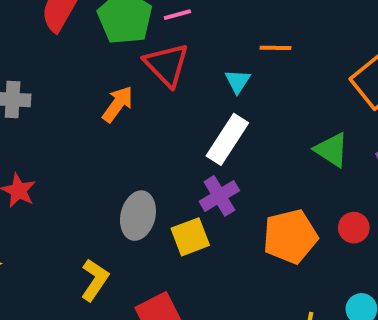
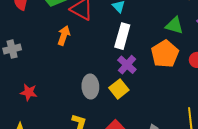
orange pentagon: (290, 236) -> (165, 54), moved

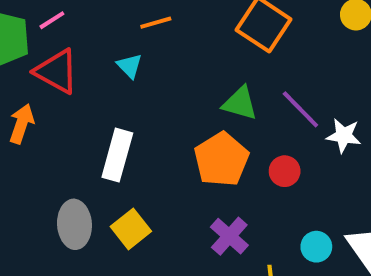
white rectangle: (122, 36) -> (117, 155), moved
purple cross: (127, 65) -> (229, 236), moved

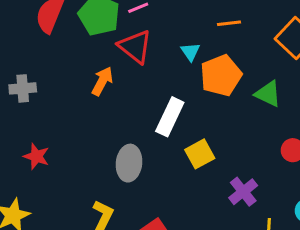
orange line: (156, 23) -> (229, 23), moved
orange pentagon: (221, 159) -> (221, 75), moved
yellow square: (131, 229) -> (200, 154), moved

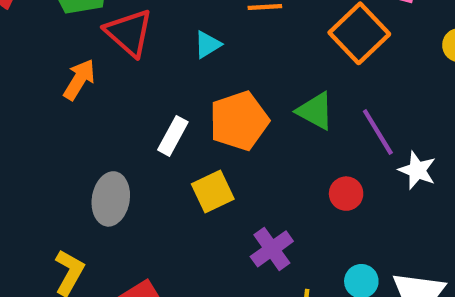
cyan triangle: (190, 52) -> (208, 45), turned 30
orange pentagon: (221, 75) -> (239, 121), moved
white rectangle: (170, 117) -> (173, 136), size x0.7

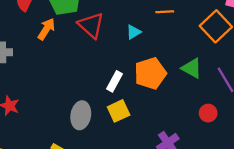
orange arrow: (79, 80) -> (46, 29), moved
yellow square: (213, 192) -> (119, 111), moved

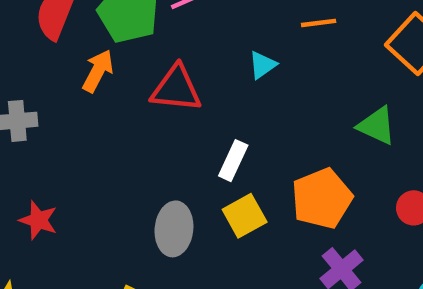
red triangle: (91, 25) -> (176, 89), moved, turned -32
orange pentagon: (150, 73) -> (322, 198), moved

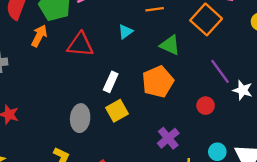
green triangle: (377, 126) -> (170, 45), moved
orange pentagon: (322, 198) -> (158, 82), moved

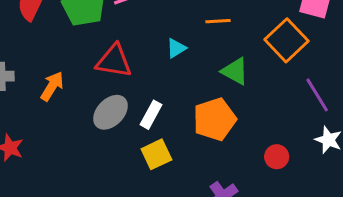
orange arrow: (39, 36) -> (52, 86), moved
purple line: (220, 71) -> (317, 95), moved
gray ellipse: (80, 118) -> (111, 112), moved, turned 35

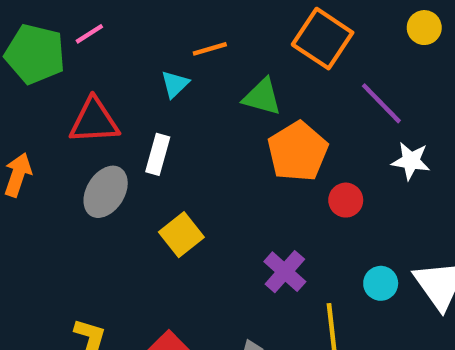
orange line: (218, 21) -> (210, 49), moved
white rectangle: (151, 115) -> (158, 154), moved
orange pentagon: (215, 119) -> (298, 151), moved

